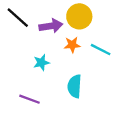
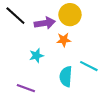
cyan line: (101, 50) -> (89, 66), moved

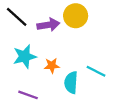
orange star: (64, 40) -> (52, 66), moved
cyan star: (36, 56) -> (25, 56), moved, size x1.5

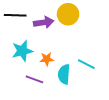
black line: (17, 17) -> (15, 15), turned -40
purple line: (28, 95) -> (34, 79), moved

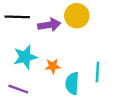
cyan line: (86, 64) -> (97, 72), turned 66
purple line: (34, 79) -> (18, 89), moved

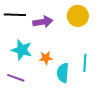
yellow circle: (77, 16) -> (78, 16), moved
cyan star: (25, 57) -> (22, 50), turned 30

